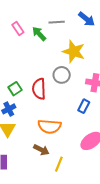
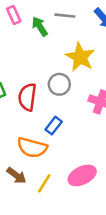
blue rectangle: (84, 106) -> (54, 126), moved
yellow line: (59, 164) -> (44, 183), moved

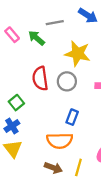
red semicircle: (27, 97) -> (40, 78), moved

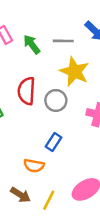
gray line: (55, 23) -> (63, 41), moved
orange semicircle: (60, 141) -> (34, 166), size x0.7

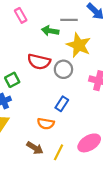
green arrow: (32, 44) -> (50, 31), moved, turned -42
red semicircle: (26, 91) -> (39, 62), turned -80

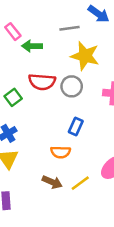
green arrow: (50, 31) -> (32, 46), moved
green square: (12, 80) -> (13, 97), moved
yellow line: (58, 152) -> (80, 183), turned 35

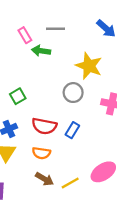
gray line: (70, 28) -> (56, 29), moved
red semicircle: (42, 82) -> (44, 126), moved
orange semicircle: (61, 152) -> (41, 153), moved

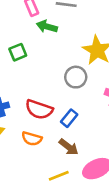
green square: (18, 96) -> (18, 52), moved
brown arrow: (44, 179) -> (69, 147), moved

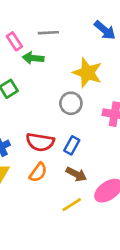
orange semicircle: (32, 139) -> (38, 172), turned -60

